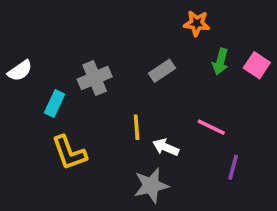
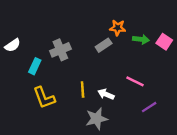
orange star: (197, 23) -> (118, 28), moved
green arrow: (220, 62) -> (141, 39), turned -98
yellow line: (137, 127) -> (83, 90), moved
purple line: (233, 167) -> (149, 107), turned 42

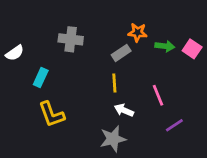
gray cross: (60, 50) -> (71, 39), moved, turned 30
pink line: (135, 81) -> (158, 95), turned 42
yellow line: (83, 90) -> (114, 83), moved

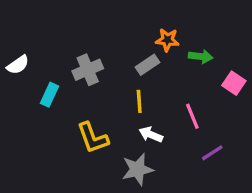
gray cross: (71, 39) -> (88, 70), moved, turned -30
pink square: (192, 49) -> (234, 83), moved
yellow L-shape: (52, 114) -> (93, 138), moved

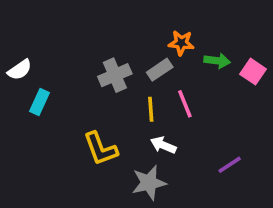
gray cross: (88, 70) -> (115, 75), moved
pink square: (234, 83) -> (253, 72), moved
cyan rectangle: (49, 95) -> (39, 102), moved
pink line: (192, 116) -> (185, 104), moved

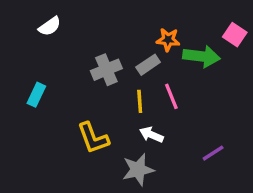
green arrow: (217, 61) -> (201, 56), size x1.5
white semicircle: (20, 70) -> (50, 26), moved
pink square: (253, 72) -> (235, 35), moved

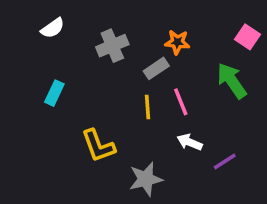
green arrow: (201, 56) -> (232, 81), moved, turned -132
gray cross: (106, 70) -> (112, 46), moved
cyan rectangle: (36, 95) -> (54, 93), moved
white arrow: (151, 135) -> (190, 142), moved

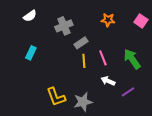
orange star: (177, 42) -> (108, 20), moved
gray rectangle: (156, 68) -> (81, 43), moved
green arrow: (232, 81) -> (132, 59), moved
yellow L-shape: (98, 146) -> (56, 97), moved

